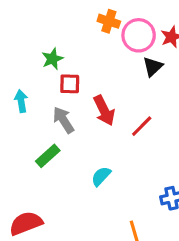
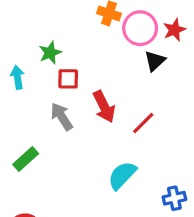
cyan arrow: (21, 101) -> (17, 77), moved
green rectangle: (48, 156) -> (26, 159), moved
cyan semicircle: (101, 176) -> (122, 175), moved, size x1.4

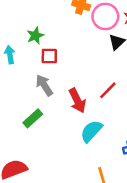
red arrow: (104, 107) -> (77, 101), moved
green rectangle: (26, 159) -> (33, 118), moved

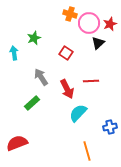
red square: (49, 56) -> (66, 53), moved, turned 32
red line: (108, 90) -> (91, 81), turned 42

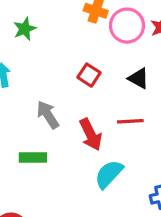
green star: (34, 38) -> (25, 29), moved
black triangle: (98, 43) -> (139, 78), moved, turned -48
green rectangle: (32, 103) -> (33, 158), turned 42

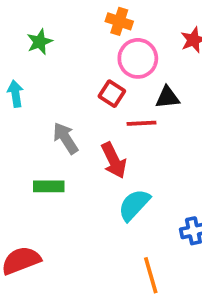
pink circle: (127, 26) -> (138, 58), moved
black triangle: (139, 78) -> (167, 97), turned -35
red line: (130, 121) -> (142, 123), moved

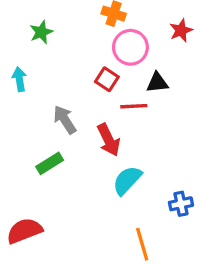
green rectangle: (49, 186) -> (50, 163), turned -32

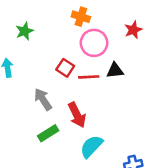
red square: (107, 79) -> (65, 68), moved
red line: (134, 106) -> (89, 77), moved
green rectangle: (50, 163) -> (48, 133), moved

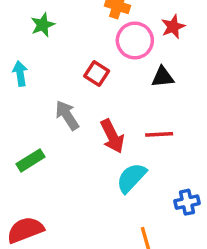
red star: (133, 30) -> (173, 27), moved
red line: (89, 77) -> (159, 134), moved
green rectangle: (48, 133) -> (31, 160), moved

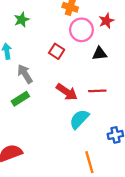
gray arrow: (67, 115) -> (25, 74), moved
red arrow: (112, 136) -> (67, 92), turned -30
green rectangle: (31, 160) -> (20, 99), moved

